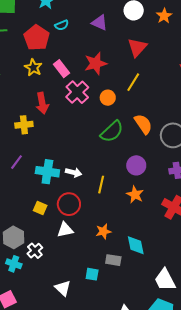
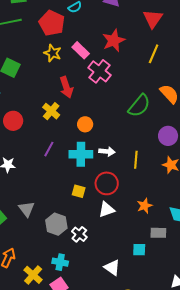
orange circle: (108, 98) -> (85, 124), moved
yellow cross: (24, 125) -> (51, 111), turned -36
cyan cross: (14, 264) -> (60, 262), moved

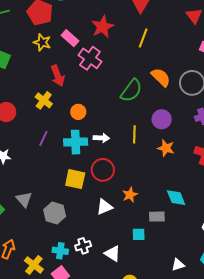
yellow line: (136, 160) -> (134, 134), moved
yellow square: (79, 191) -> (75, 179), size x1.5
orange star: (145, 206) -> (130, 195), moved
white triangle: (107, 209) -> (104, 207), moved
white cross: (79, 234) -> (83, 246), moved, turned 35

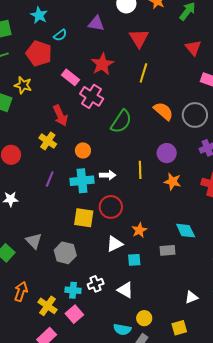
yellow star: (42, 42) -> (23, 85), moved
green semicircle: (131, 91) -> (121, 121), moved
cyan square: (139, 234) -> (134, 260), moved

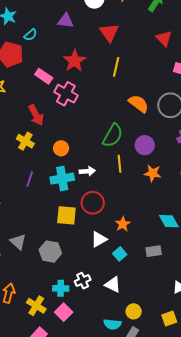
green semicircle: (121, 121) -> (113, 135), moved
gray rectangle: (167, 250) -> (154, 251), moved
cyan square: (134, 260) -> (120, 254), turned -32

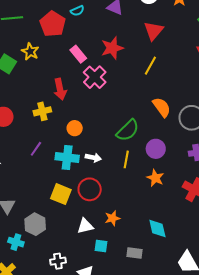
yellow cross: (25, 141) -> (42, 111), turned 30
cyan square: (120, 254) -> (101, 246), turned 32
cyan cross: (61, 288) -> (16, 242), moved

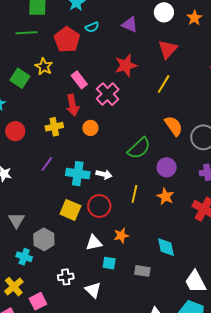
pink rectangle: (78, 54) -> (79, 80), moved
orange circle: (75, 128) -> (90, 128), moved
yellow line: (126, 159) -> (134, 194), moved

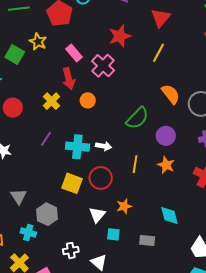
yellow cross: (54, 127) -> (52, 101), turned -30
white triangle: (94, 243) -> (97, 215), turned -36

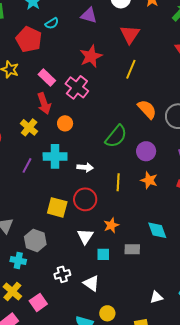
cyan cross: (77, 147) -> (55, 156), moved
gray rectangle: (147, 241) -> (132, 249), moved

